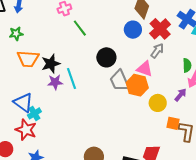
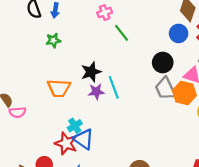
black circle: (106, 57) -> (163, 63), moved
orange trapezoid: (28, 59) -> (59, 88), moved
blue triangle: (23, 102) -> (84, 139), moved

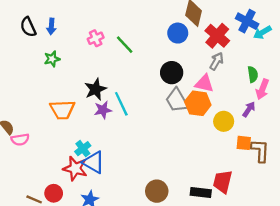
pink cross: (105, 13) -> (96, 38), moved
blue circle: (179, 33) -> (178, 33), moved

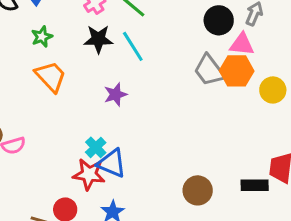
black circle: (172, 73) -> (219, 20), moved
black star: (96, 89) -> (98, 39), moved, turned 30
cyan line: (121, 104) -> (133, 46), moved
orange trapezoid: (62, 110) -> (51, 76), moved, turned -124

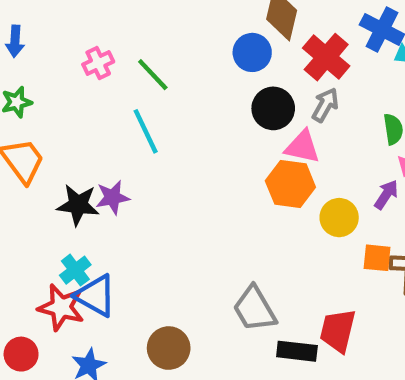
black star: (98, 39) -> (78, 205), moved
gray trapezoid: (209, 70) -> (255, 309), moved
brown circle: (198, 190) -> (169, 348), moved

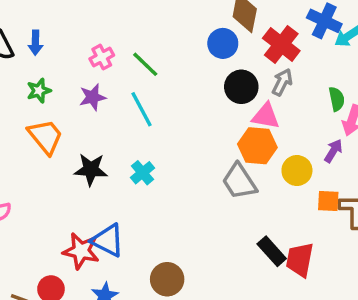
purple star: (113, 197) -> (93, 97), moved
cyan cross: (75, 270) -> (143, 173), moved
gray trapezoid: (255, 309) -> (239, 181), moved
black rectangle: (297, 351) -> (272, 251), moved, turned 44

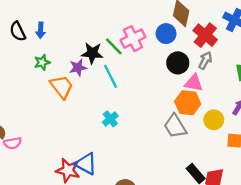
pink cross: (102, 57) -> (133, 39), moved, size x1.5
orange trapezoid: (45, 137) -> (62, 87), moved
black star: (91, 169) -> (92, 53), moved

